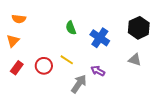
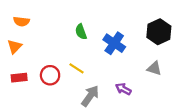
red rectangle: (17, 68) -> (19, 78), turned 48
purple arrow: (98, 71) -> (123, 89), moved

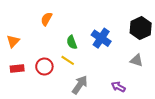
orange semicircle: (21, 21) -> (46, 19), moved, turned 112
green semicircle: (81, 32) -> (72, 42), moved
purple arrow: (123, 89) -> (118, 87), moved

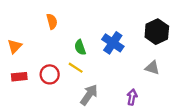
orange semicircle: (46, 19) -> (52, 21), turned 136
purple arrow: (118, 87) -> (132, 97), turned 72

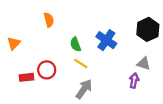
yellow line: (76, 68) -> (81, 63), moved
red rectangle: (19, 77) -> (26, 77), moved
purple arrow: (132, 97) -> (134, 81), moved

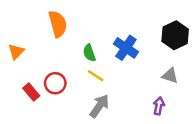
orange semicircle: (49, 20) -> (58, 24), size x1.5
red rectangle: (26, 77) -> (31, 92), turned 56
purple arrow: (134, 81) -> (159, 106), moved

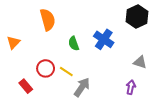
black hexagon: (175, 35) -> (137, 17), moved
yellow line: (96, 76) -> (66, 72), moved
red rectangle: (31, 92) -> (26, 86), moved

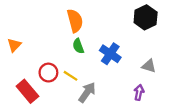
orange semicircle: (48, 20) -> (75, 21), moved
blue cross: (104, 39) -> (110, 54), moved
red rectangle: (26, 86) -> (27, 91), size x1.5

